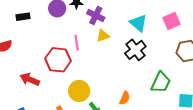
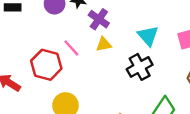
pink line: (77, 43) -> (71, 48), turned -42

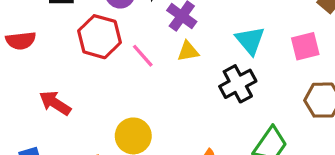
red hexagon: (46, 65) -> (99, 37), moved

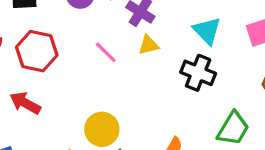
red hexagon: (99, 37) -> (37, 51), moved
black cross: (238, 84) -> (198, 73), turned -36

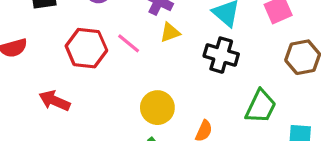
red hexagon: (37, 51) -> (86, 48), moved
yellow circle: (102, 129) -> (157, 108), moved

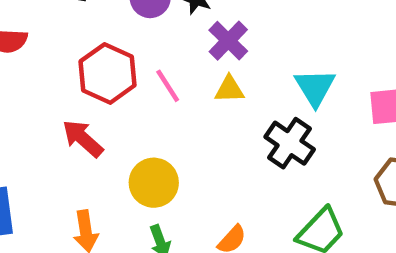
red arrow: (54, 101) -> (83, 139), moved
yellow circle: (157, 108) -> (154, 183), moved

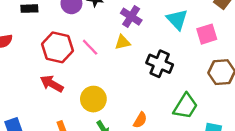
purple cross: (228, 41) -> (131, 17), moved
cyan triangle: (315, 87) -> (177, 20), moved

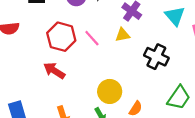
yellow circle: (93, 99) -> (110, 91), moved

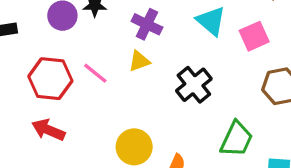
black cross: (156, 57) -> (194, 85), turned 35

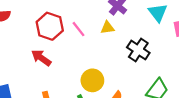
black cross: (194, 85) -> (138, 50), turned -30

